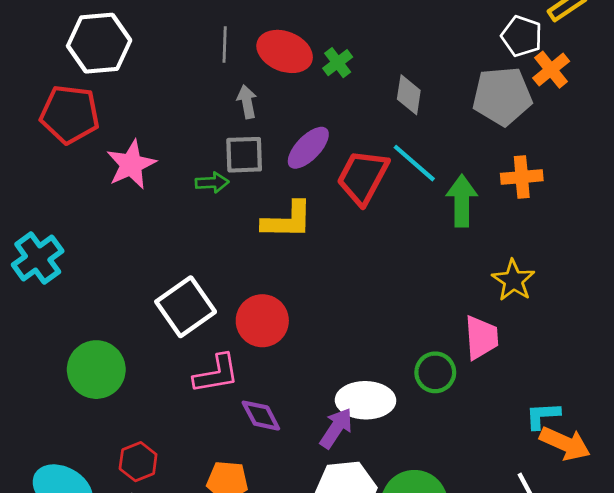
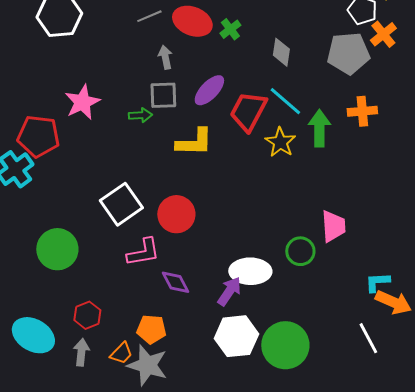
gray line: (225, 45) -> (149, 16), turned 65
red pentagon: (70, 114) -> (38, 136), moved
yellow star: (513, 280) -> (280, 142), moved

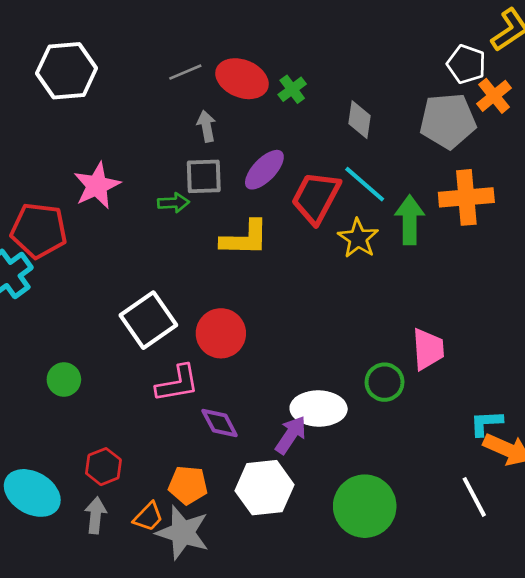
orange cross: (362, 111) -> (466, 197), size x1.4
green circle: (57, 249) -> (64, 379), size x0.6
white hexagon: (236, 336) -> (264, 488), moved

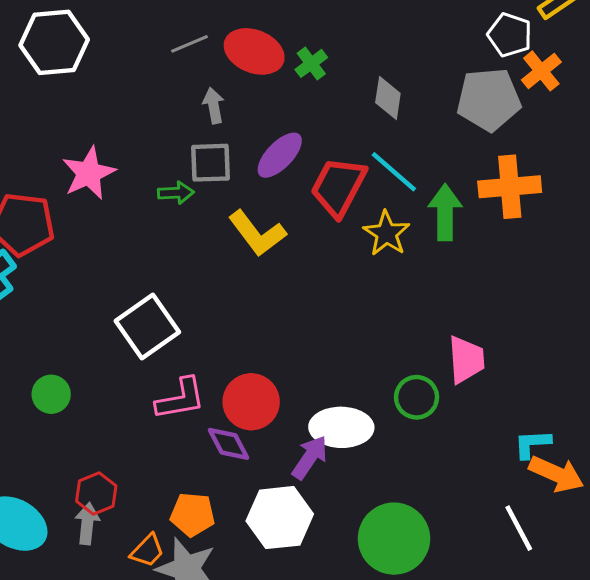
yellow L-shape: (245, 238) -> (257, 233), turned 52
red circle: (221, 333) -> (251, 402), moved
gray arrow: (96, 515) -> (87, 524), moved

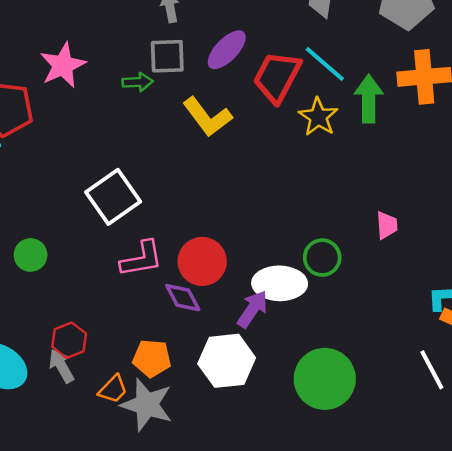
pink trapezoid: (466, 360) -> (387, 225), size x0.7
green circle: (417, 397) -> (322, 258), moved
gray arrow: (87, 524) -> (61, 366), turned -36

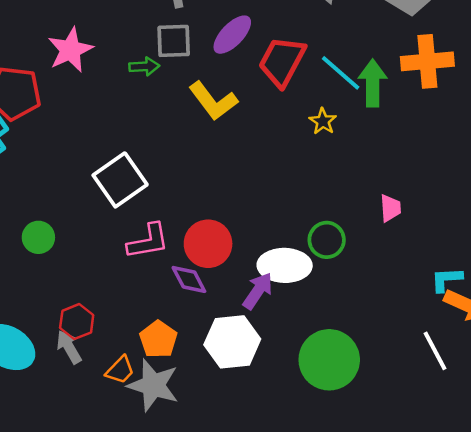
cyan line: (325, 64) -> (341, 73), moved
yellow star: (318, 117) -> (323, 121), moved, size x0.7
orange pentagon: (152, 358) -> (158, 339), turned 30

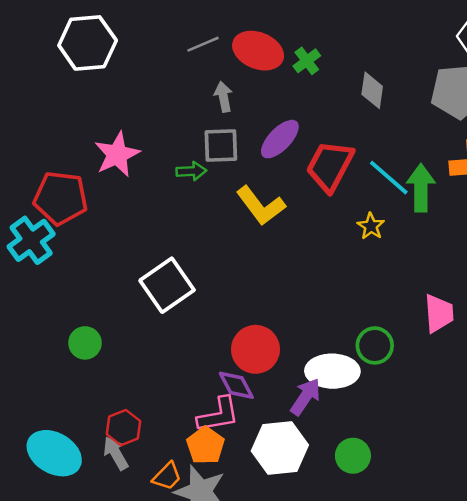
pink trapezoid: (390, 208) -> (439, 313), size x1.4
pink L-shape: (148, 241) -> (218, 415), moved
green circle: (329, 360) -> (353, 456), moved, size x0.6

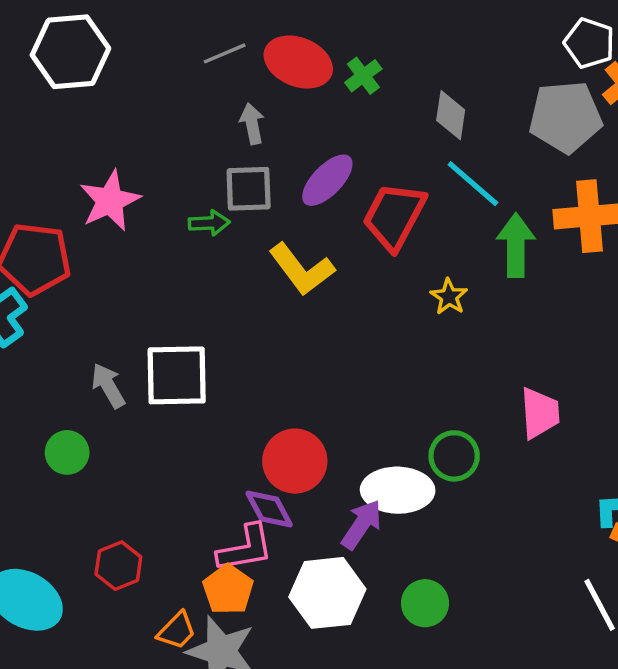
cyan line: (389, 178) -> (473, 184), moved
white square: (167, 285) -> (177, 375), turned 34
gray arrow: (116, 453) -> (108, 386), moved

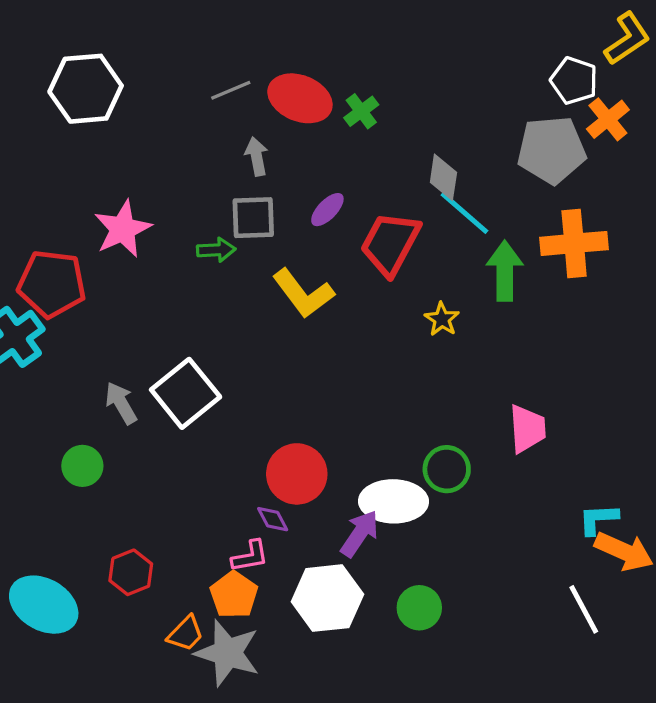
gray diamond: (451, 115) -> (443, 177), moved
purple ellipse: (327, 180) -> (327, 210), size x0.7
white square: (177, 375) -> (186, 393), turned -38
purple diamond: (269, 509) -> (273, 519), size x0.7
pink L-shape: (245, 548) -> (250, 556), size x0.7

